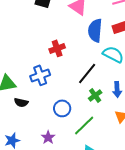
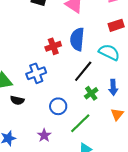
blue semicircle: (95, 30) -> (77, 39), moved

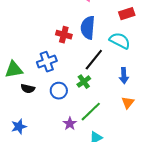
red cross: (53, 46) -> (64, 35), turned 35
green cross: (91, 93) -> (84, 82), moved
blue circle: (58, 106) -> (59, 91), moved
purple star: (44, 135) -> (70, 124), moved

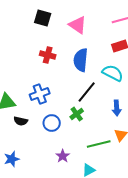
red cross: (64, 35) -> (48, 55), moved
green line: (91, 112) -> (99, 144), moved, turned 30

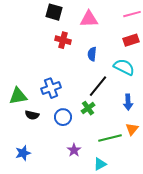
pink triangle: (78, 25) -> (89, 19), turned -36
red cross: (48, 55) -> (63, 40), moved
blue semicircle: (81, 60) -> (92, 54), size x0.6

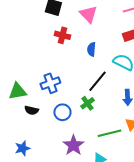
pink triangle: (89, 19) -> (88, 14), turned 48
purple star: (74, 150) -> (73, 145), size x1.5

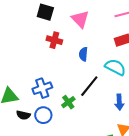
green cross: (87, 103) -> (68, 102), moved
blue circle: (62, 112) -> (43, 115), moved

